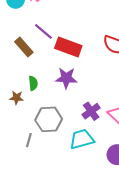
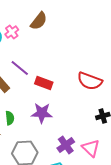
red rectangle: (68, 47) -> (44, 83), size x0.7

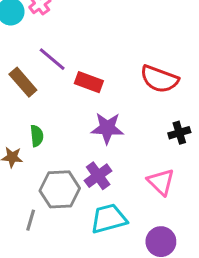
purple star: (42, 113) -> (107, 128), moved
purple cross: (66, 145) -> (98, 176), moved

